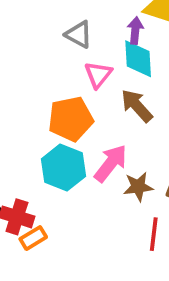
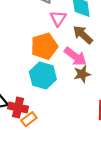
pink arrow: (111, 163) -> (75, 57), moved, turned 95
brown star: (138, 187) -> (82, 74), moved

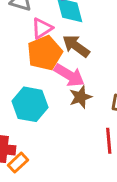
pink triangle: (58, 18) -> (42, 28), turned 30
orange pentagon: (44, 46) -> (45, 53), moved

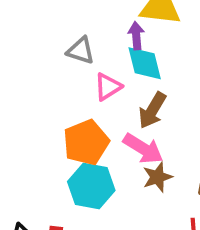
brown arrow: (76, 46) -> (152, 110), turned -96
orange pentagon: (45, 53) -> (86, 142), moved

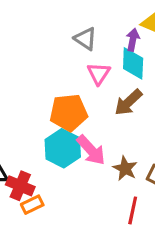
pink triangle: (108, 87) -> (99, 74), turned -40
pink arrow: (143, 149) -> (91, 150), moved
brown star: (157, 177) -> (125, 168), moved, turned 30

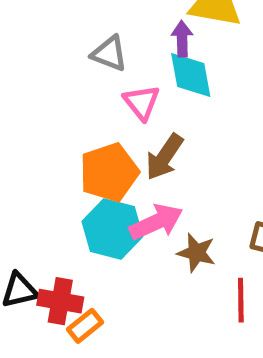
brown arrow: (128, 102) -> (164, 157), moved
pink arrow: (91, 150) -> (156, 222), turned -60
brown star: (125, 168) -> (196, 253), moved

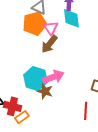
brown arrow: (164, 157) -> (49, 44), moved
orange pentagon: (109, 172) -> (35, 24), moved
brown star: (196, 253) -> (45, 91), moved

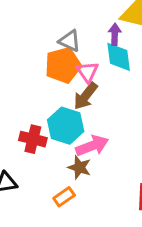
cyan hexagon: (36, 79) -> (66, 126), moved
red cross: (12, 106) -> (33, 139), moved
orange rectangle: (22, 117) -> (64, 197), moved

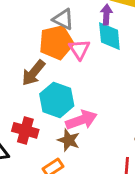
brown arrow: (86, 96) -> (33, 73), moved
red cross: (33, 139) -> (25, 130), moved

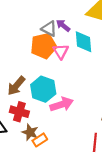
purple arrow: (106, 15) -> (63, 25), moved, turned -56
brown arrow: (33, 73) -> (16, 86), moved
brown star: (69, 140) -> (30, 132), moved

